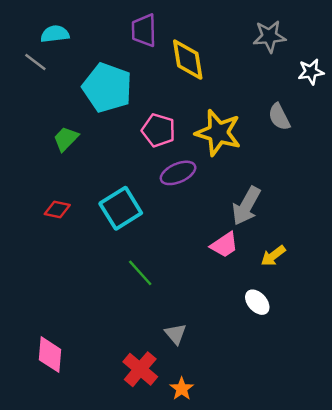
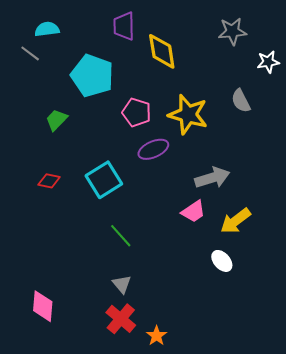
gray arrow: (246, 206) -> (212, 178), turned -136
yellow arrow: (273, 256) -> (236, 221), size x1.4
gray triangle: (176, 334) -> (122, 284), moved

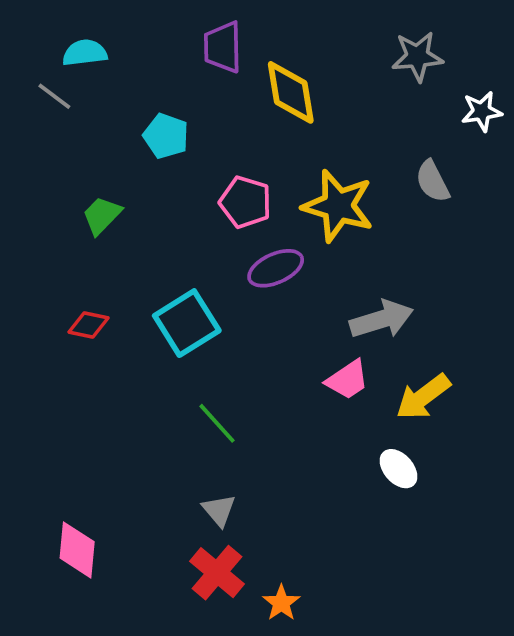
cyan pentagon: (92, 76) -> (166, 136), size x0.6

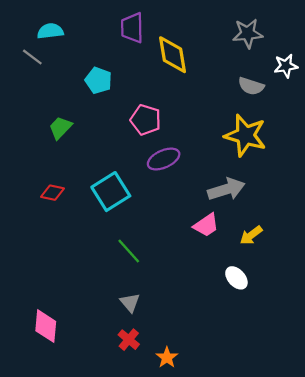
gray semicircle: (433, 181) -> (251, 86), moved, turned -45
yellow star: (338, 206) -> (245, 135), moved
yellow arrow: (423, 397) -> (251, 235), size x0.7
red cross: (217, 573) -> (129, 340), size x0.7

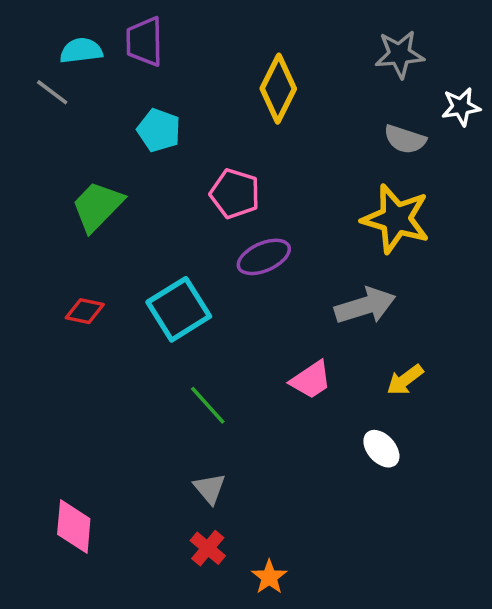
purple trapezoid: (132, 28) -> (144, 42), moved
yellow diamond: (173, 55) -> (278, 89), turned 36
green trapezoid: (60, 128) -> (97, 206), size x1.4
pink trapezoid: (206, 225) -> (311, 380), moved

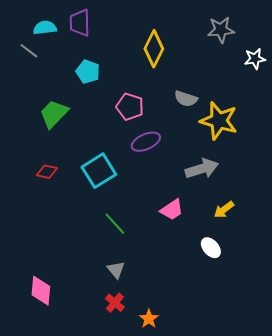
gray semicircle: (405, 139) -> (186, 99), moved

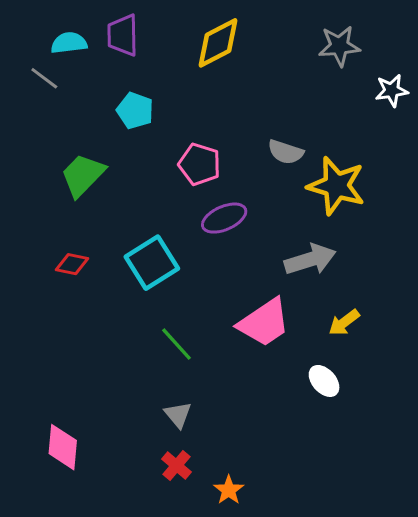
yellow diamond: (154, 49) -> (218, 43), moved, turned 36
pink trapezoid: (172, 210) -> (264, 323), size x1.5

